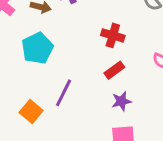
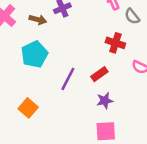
red cross: (113, 35) -> (115, 43), moved
purple line: (64, 93) -> (68, 79), moved

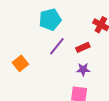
cyan pentagon: (34, 54) -> (50, 20), moved

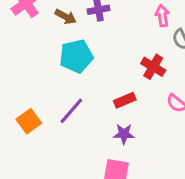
purple line: (57, 46) -> (71, 111), moved

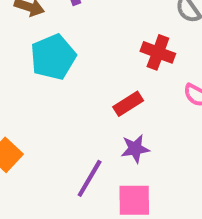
purple line: (71, 111) -> (90, 178), moved

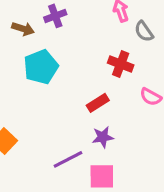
purple line: (90, 178) -> (68, 159), turned 32

